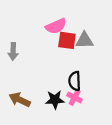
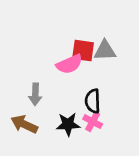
pink semicircle: (56, 26) -> (69, 64), moved
gray arrow: (13, 51) -> (35, 94), moved

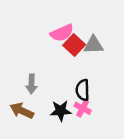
red square: (83, 51) -> (74, 45), turned 35
pink semicircle: (69, 64) -> (62, 33), moved

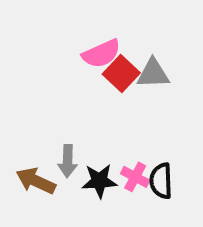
gray arrow: (31, 84) -> (68, 161), moved
black semicircle: (83, 90) -> (161, 181), moved

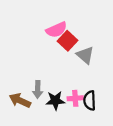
gray triangle: (153, 74) -> (85, 55), moved, turned 42
pink cross: (135, 177) -> (75, 98), turned -32

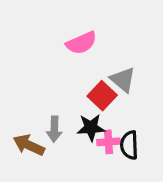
red square: (67, 41) -> (102, 96), moved
black star: (55, 100) -> (91, 128), moved

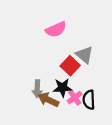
pink cross: (109, 142) -> (75, 98), turned -32
brown arrow: (29, 145) -> (48, 100), moved

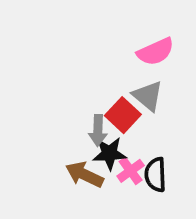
pink semicircle: (56, 29) -> (156, 52), moved
gray arrow: (37, 89) -> (98, 130), moved

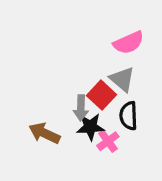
brown arrow: (84, 175) -> (44, 133), moved
black semicircle: (156, 175) -> (129, 116), moved

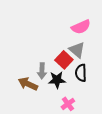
gray arrow: (81, 108) -> (42, 71), moved
pink cross: (108, 141) -> (68, 104), moved

